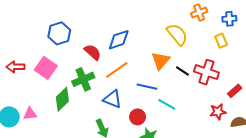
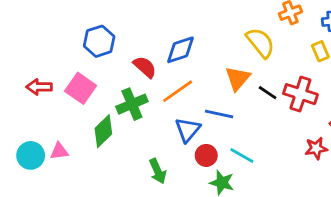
blue triangle: (112, 99) -> (188, 130), moved, turned 48
cyan line: (167, 104) -> (242, 155), moved

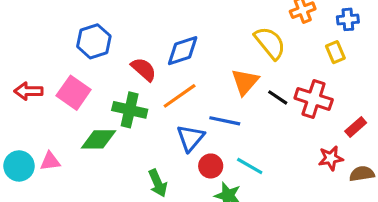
green cross: (132, 104) -> (130, 110), turned 36
green diamond: (103, 131) -> (98, 139), turned 44

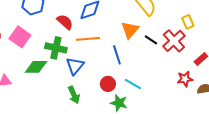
yellow rectangle: (335, 52) -> (188, 22), moved
orange line: (180, 96) -> (88, 39), turned 30
red cross: (314, 99) -> (174, 41), turned 30
blue line: (225, 121) -> (117, 55), turned 60
blue triangle: (190, 138) -> (75, 66), moved

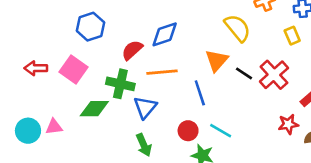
red semicircle: (65, 22) -> (132, 50), turned -84
yellow rectangle: (188, 22) -> (292, 36), moved

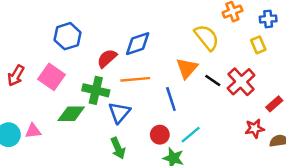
red arrow: (36, 68) -> (16, 76), turned -60
cyan line: (221, 131) -> (191, 135), turned -70

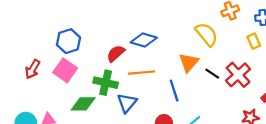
blue hexagon: (67, 36) -> (69, 41), moved
blue diamond: (138, 44) -> (144, 40), turned 35

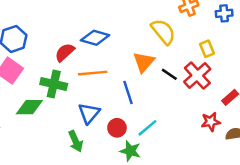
yellow rectangle: (254, 41) -> (207, 49), moved
blue triangle: (127, 103) -> (89, 113), moved

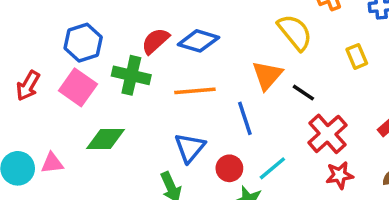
red semicircle: (65, 52) -> (155, 41), moved
red cross: (197, 75) -> (328, 134), moved
green cross: (54, 84) -> (131, 75), moved
red star: (211, 122) -> (340, 175), moved

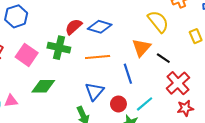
blue hexagon: (83, 43) -> (16, 16), moved

